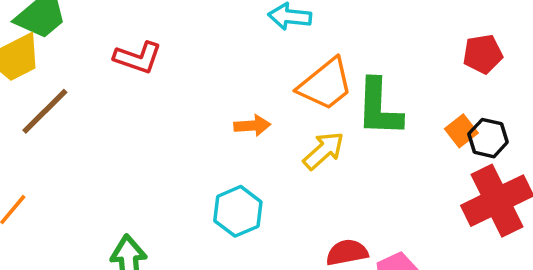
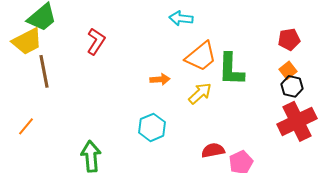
red L-shape: (138, 58) -> (96, 41), turned -76
brown line: (45, 111) -> (44, 71), turned -56
orange square: (461, 131) -> (288, 70), moved

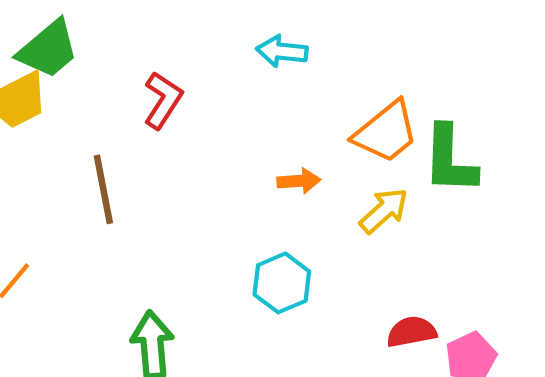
cyan arrow: (181, 18) -> (282, 51), moved
brown line: (44, 71) -> (103, 189), moved

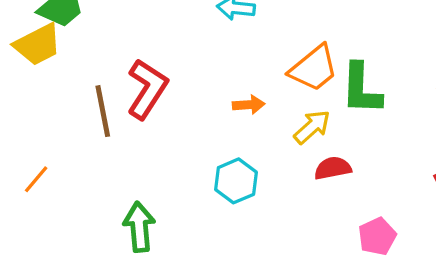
red L-shape: (163, 100) -> (147, 89), moved, size x1.4
red semicircle: (411, 332) -> (333, 168), moved

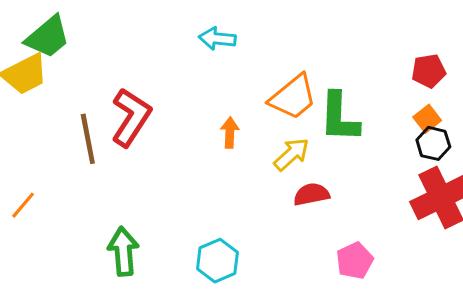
orange arrow: (249, 105) -> (230, 133), turned -84
cyan hexagon: (236, 181) -> (217, 261), moved

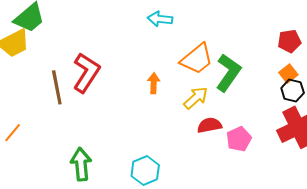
cyan arrow: (217, 39) -> (160, 19), moved
green L-shape: (339, 117) -> (228, 73), turned -147
pink pentagon: (355, 261) -> (239, 139), moved

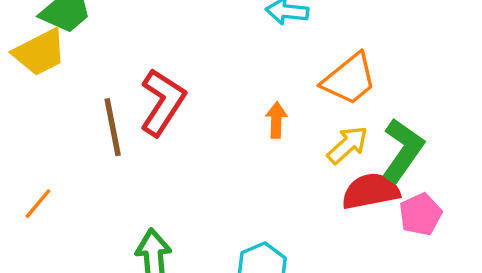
green L-shape: (228, 73) -> (403, 150), moved
red semicircle: (209, 125) -> (371, 191), size x1.4

